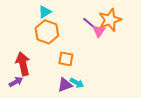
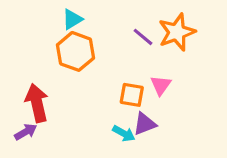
pink triangle: (99, 31) -> (161, 85), moved
orange square: (66, 59) -> (132, 95), moved
purple triangle: (65, 85) -> (145, 124), moved

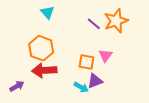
cyan triangle: (72, 19) -> (47, 12), turned -40
orange hexagon: (75, 51) -> (41, 48), moved
red arrow: (37, 103) -> (44, 70), moved, turned -80

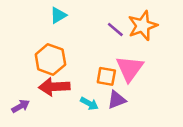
cyan triangle: (47, 12) -> (58, 15), turned 40
pink triangle: (106, 56) -> (130, 69), size x1.6
cyan arrow: (81, 87) -> (89, 104), moved

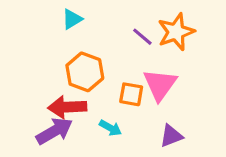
orange hexagon: (50, 59) -> (85, 72), moved
purple triangle: (117, 100) -> (171, 136), moved
purple arrow: (21, 106) -> (54, 131), moved, size x1.6

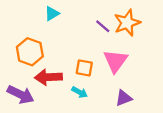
orange hexagon: (85, 72) -> (30, 52), moved
orange square: (131, 94) -> (84, 68), moved
purple arrow: (54, 131) -> (21, 95), moved, turned 56

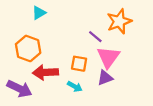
cyan triangle: (52, 14) -> (39, 13), moved
purple line: (103, 26) -> (95, 37), moved
purple triangle: (124, 98) -> (105, 78), moved

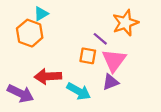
orange hexagon: (28, 49) -> (30, 33), moved
orange square: (79, 64) -> (88, 56), moved
cyan arrow: (75, 86) -> (79, 91), size x1.5

